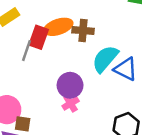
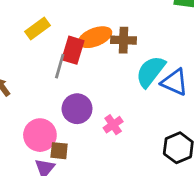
purple circle: (70, 85) -> (77, 109), moved

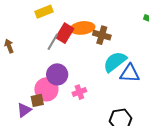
blue triangle: (175, 82) -> (130, 73), turned -35
pink circle: (40, 135) -> (46, 89), moved
brown square: (59, 151) -> (37, 100), turned -32

